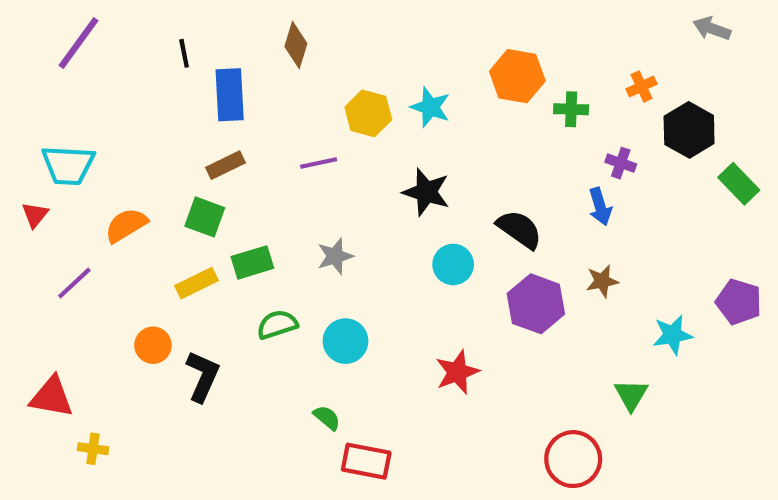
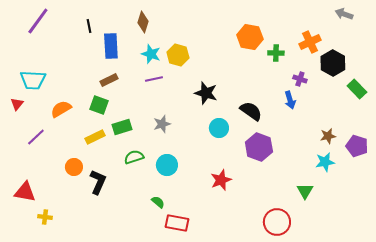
orange cross: (641, 86) -> (310, 42), size x1.5
cyan star: (430, 107) -> (151, 54), moved
brown star: (602, 281) -> (328, 136), moved

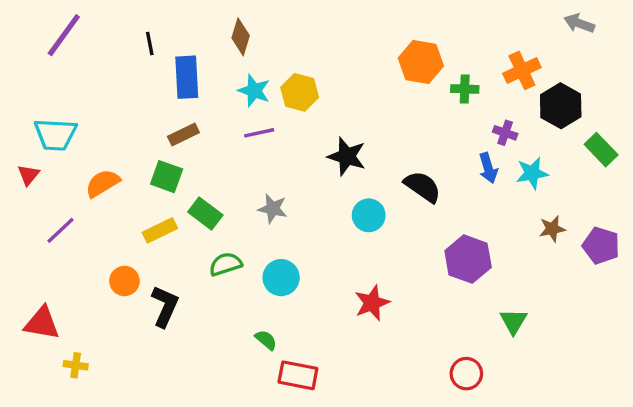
gray star: (162, 124) -> (273, 209), turned 30
green rectangle: (122, 127) -> (205, 214), turned 54
purple hexagon: (259, 147) -> (468, 259), moved
cyan star: (325, 162) -> (532, 173), moved
red circle: (277, 222) -> (466, 374), size x0.7

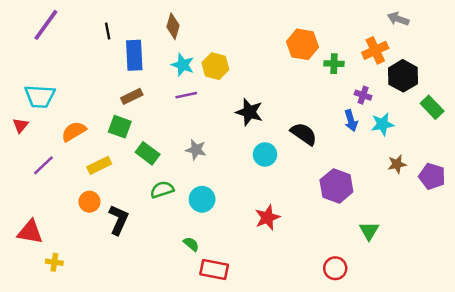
gray arrow: (579, 23) -> (398, 19), moved
yellow rectangle: (160, 230) -> (99, 165), moved

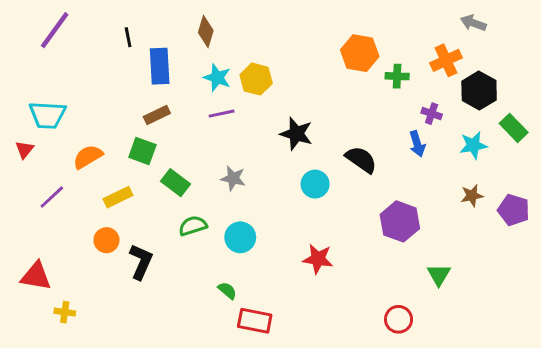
cyan star: (382, 124) -> (473, 145), moved
red star: (267, 217) -> (318, 259), turned 30

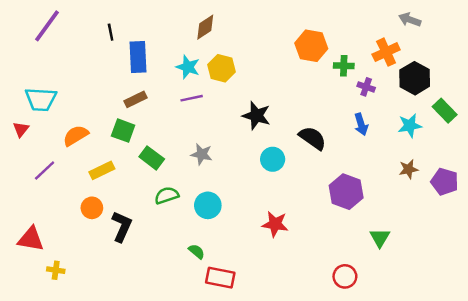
brown diamond: (206, 32) -> (205, 27), moved, turned 40
purple cross: (432, 114) -> (366, 87), moved

